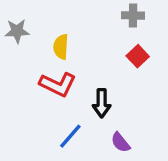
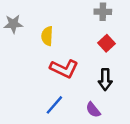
red L-shape: (58, 84) -> (64, 69), moved
black arrow: (102, 103) -> (105, 80), moved

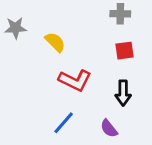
yellow semicircle: (47, 36) -> (55, 42), turned 132
red square: (106, 43) -> (125, 51), turned 35

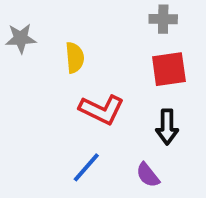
yellow semicircle: (55, 42) -> (75, 58), turned 40
red square: (125, 51) -> (169, 69), size x1.4

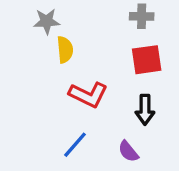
gray star: (21, 38) -> (47, 21), moved

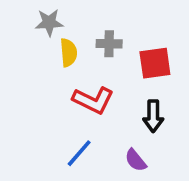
gray cross: (142, 16) -> (109, 44), moved

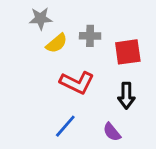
yellow semicircle: (69, 53) -> (57, 43), turned 55

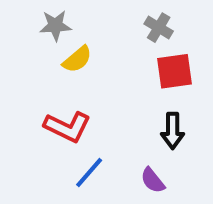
gray cross: (90, 36) -> (159, 28), moved, turned 30
red L-shape: (77, 83) -> (67, 127), moved

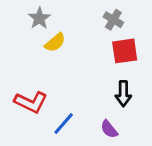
gray star: (55, 26) -> (39, 18), turned -30
red L-shape: (67, 127) -> (31, 102), moved

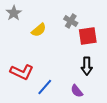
gray star: (39, 18) -> (14, 13), moved
gray cross: (113, 20) -> (71, 21), moved

